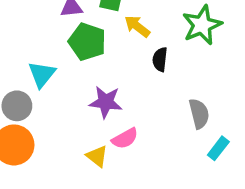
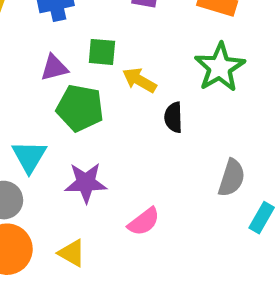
purple star: (106, 102) -> (86, 183), moved
gray semicircle: (199, 114) -> (232, 178), turned 40
yellow triangle: (97, 156) -> (72, 253), moved

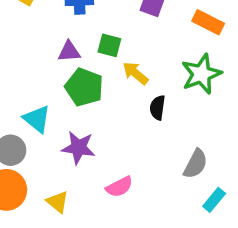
cyan triangle: (29, 156) -> (37, 119), turned -32

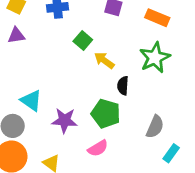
green square: (109, 45) -> (83, 41), turned 30
purple triangle: (69, 52) -> (16, 35), moved
green pentagon: (84, 87) -> (106, 114), moved

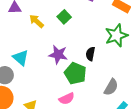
yellow arrow: (104, 60) -> (36, 21), moved
purple star: (65, 120) -> (58, 55), moved

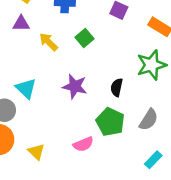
green pentagon: (75, 73) -> (110, 122), moved
gray semicircle: (111, 87) -> (149, 120), moved

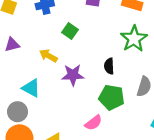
purple triangle: (21, 23) -> (12, 45), moved
yellow arrow: (49, 42) -> (48, 56), moved

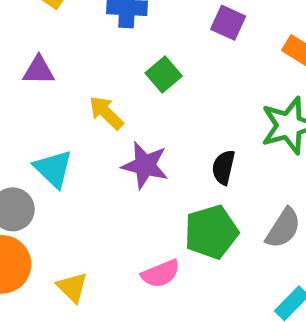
green pentagon: (112, 97) -> (211, 232), turned 30

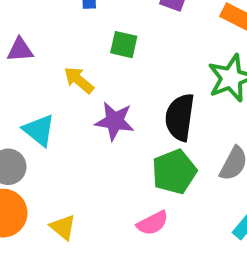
green square: (164, 75) -> (124, 45), turned -32
black semicircle: (223, 167) -> (180, 117), size x1.6
pink semicircle: (161, 274) -> (153, 223), moved

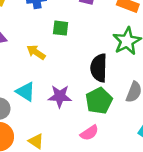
purple star: (115, 121) -> (60, 96), moved
cyan triangle: (39, 130) -> (26, 92), moved

